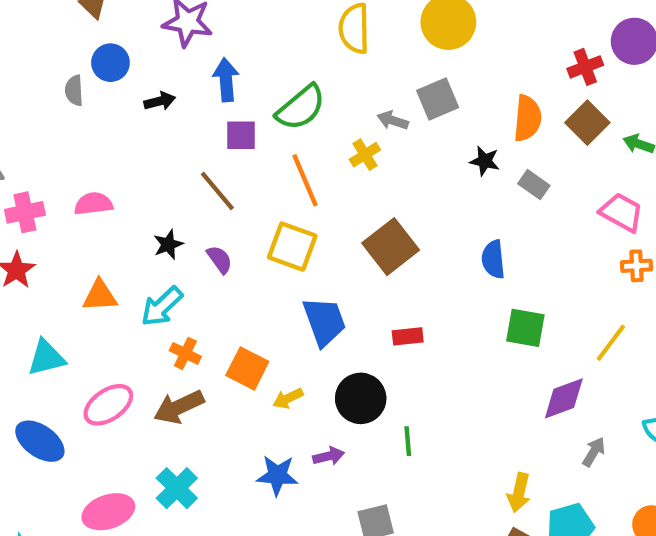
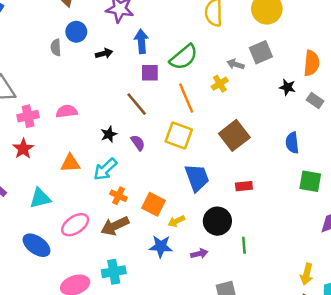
blue star: (277, 475) -> (161, 246), moved
cyan cross: (177, 488) -> (114, 272), turned 35

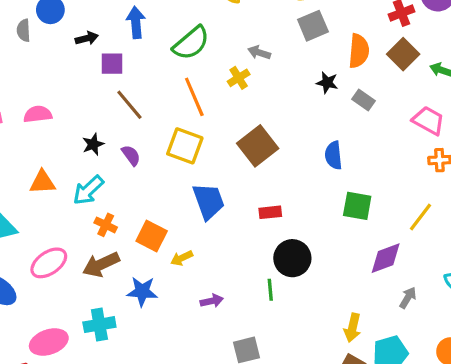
gray square: (261, 52) -> (313, 26), moved
purple square: (150, 73) -> (112, 64), moved
black circle: (217, 221) -> (292, 258), moved
blue star: (161, 246) -> (142, 291), moved

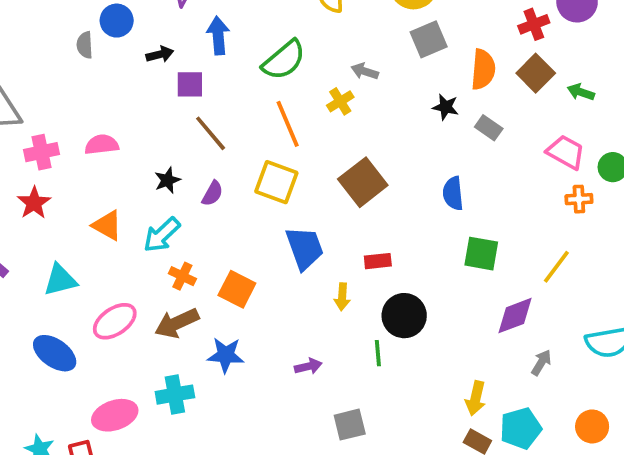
purple semicircle: (131, 155) -> (212, 193), turned 65
orange triangle: (42, 182) -> (107, 225), turned 32
yellow arrow: (182, 258) -> (342, 297), moved, turned -60

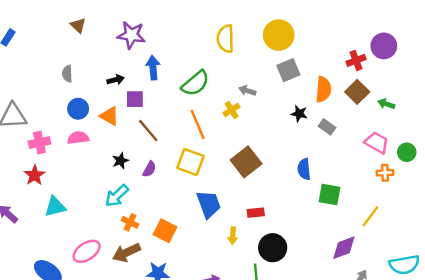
blue circle: (117, 21) -> (78, 109), moved
orange triangle: (107, 225) -> (110, 116), moved
green square: (481, 254) -> (329, 195), moved
cyan triangle: (60, 280) -> (55, 207), moved

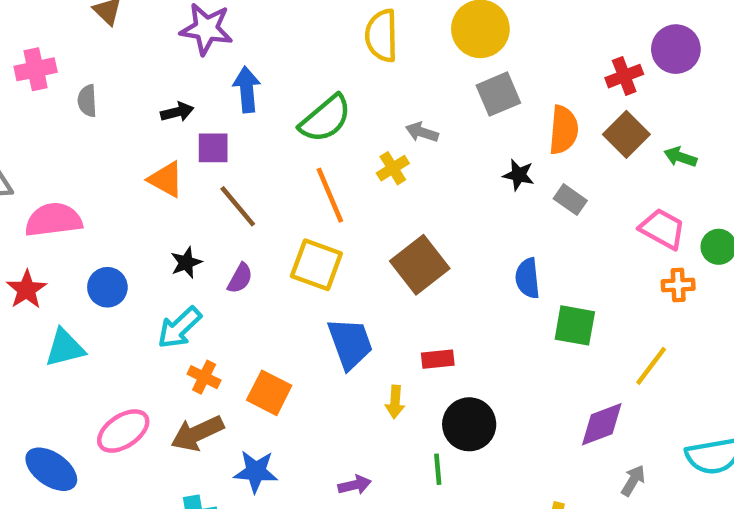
blue circle: (78, 109) -> (107, 287), moved
pink semicircle: (78, 138) -> (54, 220), moved, size x1.4
pink cross: (39, 143) -> (36, 69), moved

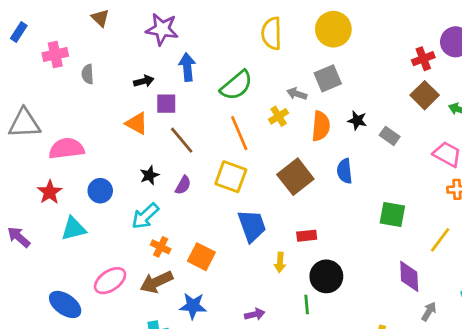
gray square: (498, 94) -> (328, 78), moved
orange semicircle: (564, 130) -> (321, 126), moved
blue semicircle: (528, 278) -> (345, 171), moved
purple diamond: (602, 424) -> (409, 276), turned -72

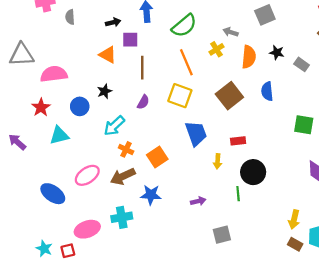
gray square: (328, 78) -> (265, 15), moved
brown line: (182, 140) -> (142, 68), turned 40
black star: (149, 175) -> (104, 91), moved
orange square: (201, 257) -> (157, 157), turned 30

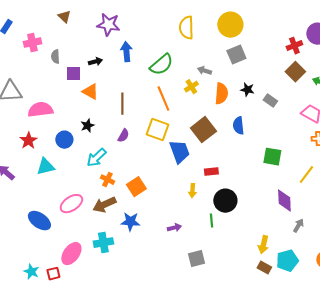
purple square: (130, 40) -> (73, 74), moved
blue trapezoid: (196, 133) -> (179, 152), moved
pink ellipse: (87, 229) -> (71, 254), turned -35

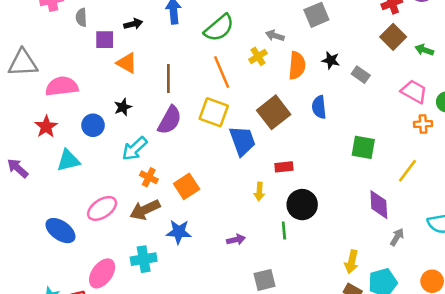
purple semicircle: (123, 136) -> (170, 120), size x1.6

